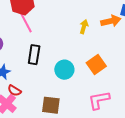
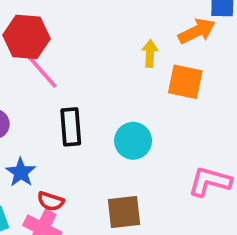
orange square: (96, 64) -> (185, 82), moved, turned -30
pink L-shape: (99, 100) -> (210, 182), turned 40

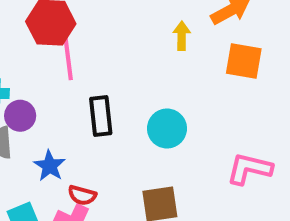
pink line: (42, 71) -> (68, 58), turned 36
orange square: (185, 82) -> (244, 61), moved

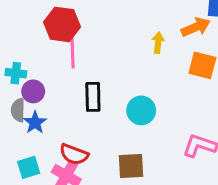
blue star: (50, 166) -> (35, 122), moved
red semicircle: (82, 195) -> (74, 154), size x1.4

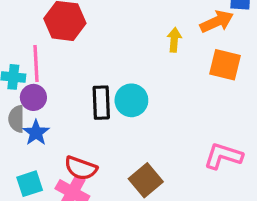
pink line: (73, 52) -> (36, 64), moved
cyan circle: (141, 110) -> (131, 100), moved
brown square: (131, 166) -> (146, 180), turned -36

